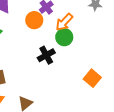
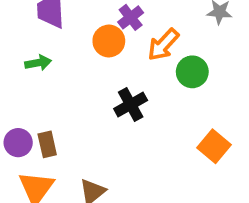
green circle: (64, 37) -> (192, 72), moved

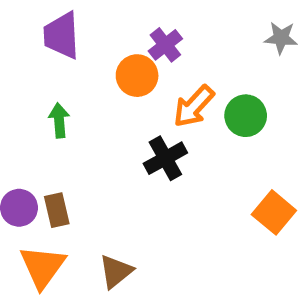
orange arrow: (163, 45) -> (194, 106), moved
green arrow: (38, 63) -> (59, 120), moved, turned -85

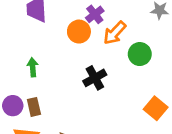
orange arrow: (194, 106) -> (115, 33), moved
green arrow: (59, 120) -> (33, 67), moved

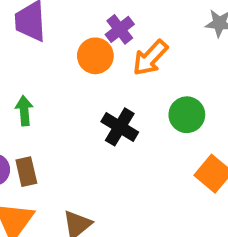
green circle: (140, 54) -> (187, 115), moved
black cross: (95, 78) -> (120, 127), turned -30

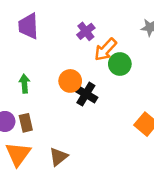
orange circle: (95, 56) -> (70, 81), moved
green circle: (187, 115) -> (120, 64), moved

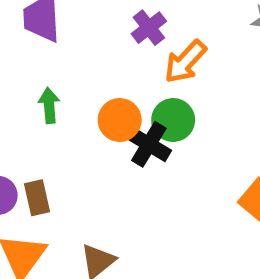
green circle: (120, 64) -> (173, 120), moved
green arrow: (24, 84) -> (49, 105), moved

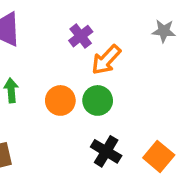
black cross: (149, 144) -> (106, 151), moved

